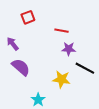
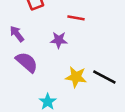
purple star: (69, 49) -> (59, 40), moved
black line: (85, 68) -> (104, 77), moved

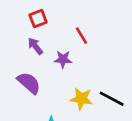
red line: (76, 18) -> (81, 36), turned 49
purple arrow: (17, 34) -> (35, 46), moved

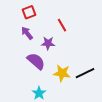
purple semicircle: (29, 83) -> (36, 61), moved
black line: (112, 99) -> (85, 73), turned -54

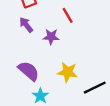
purple semicircle: (36, 61) -> (29, 71), moved
black line: (85, 73) -> (95, 88), moved

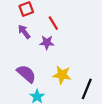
red line: (68, 15) -> (53, 23), moved
black line: (95, 88) -> (87, 89), turned -42

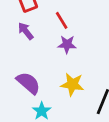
purple star: (47, 43) -> (67, 44), moved

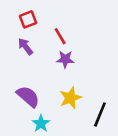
yellow star: (72, 84) -> (70, 98), turned -30

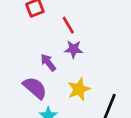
purple arrow: (25, 46) -> (48, 63), moved

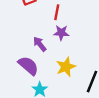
red line: (68, 25) -> (57, 12), turned 42

